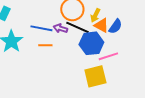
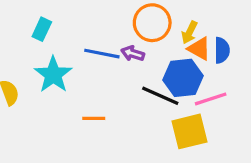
blue semicircle: (115, 26) -> (222, 50), turned -35
black line: (77, 27) -> (160, 96), moved
orange line: (45, 45) -> (94, 118), moved

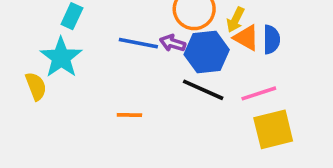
cyan star: (53, 75) -> (61, 57), moved
blue hexagon: (183, 78) -> (207, 52), moved
yellow square: (189, 131) -> (273, 129), moved

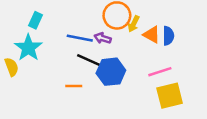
yellow arrow: (235, 20) -> (134, 24), moved
blue hexagon: (207, 52) -> (111, 72), moved
black line: (203, 90) -> (91, 61), moved

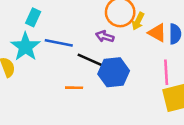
blue line: (80, 38) -> (59, 43), moved
pink line: (160, 72) -> (166, 72), turned -75

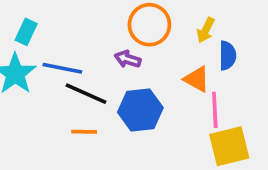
yellow arrow: (138, 21) -> (206, 30), moved
orange triangle: (157, 33) -> (197, 79), moved
black line: (92, 61) -> (86, 94), moved

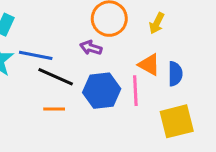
blue semicircle: (227, 56) -> (175, 74), moved
pink line: (215, 110) -> (135, 91), moved

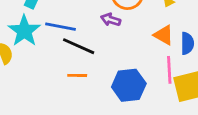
blue hexagon: (102, 91) -> (129, 85), moved
pink line: (135, 91) -> (169, 70), moved

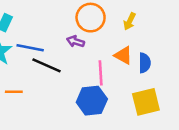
pink line: (169, 70) -> (101, 73), moved
orange line: (77, 75) -> (14, 92), moved

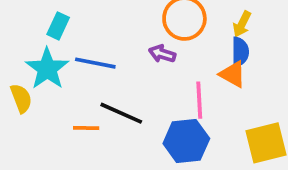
blue semicircle: (145, 63) -> (240, 52), moved
black line: (47, 65) -> (121, 113), moved
orange line: (14, 92) -> (86, 128), moved

